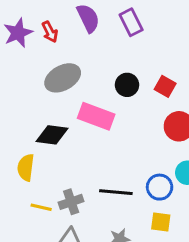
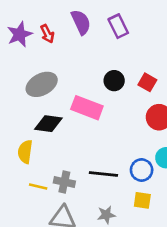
gray ellipse: (63, 78) -> (42, 84), moved
gray cross: (71, 202) -> (64, 182), turned 30

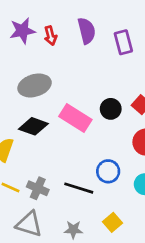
black circle: (114, 81) -> (111, 109), moved
blue circle: (142, 170) -> (108, 171), moved
yellow square: (142, 200) -> (113, 222), turned 30

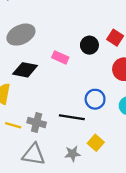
pink rectangle: (75, 118) -> (60, 57), size x0.6
yellow square: (113, 222) -> (96, 143), moved

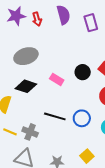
black line: (72, 117) -> (55, 116), moved
yellow square: (96, 143) -> (87, 156), moved

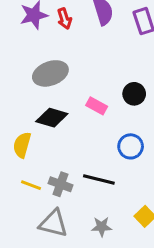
black line: (55, 116) -> (99, 180), moved
blue circle: (82, 118) -> (131, 146), moved

